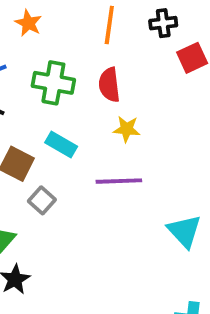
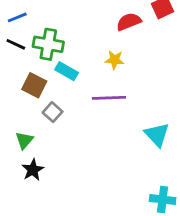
green cross: (53, 83) -> (48, 44), moved
red semicircle: (109, 85) -> (129, 22), moved, turned 75

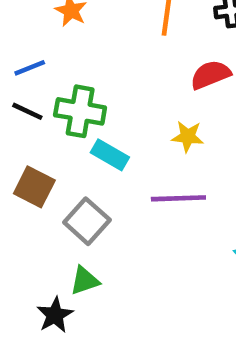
brown square: (34, 85) -> (34, 187), moved
gray square: (53, 112) -> (87, 221), size x1.4
green triangle: (24, 140) -> (85, 281), moved, turned 30

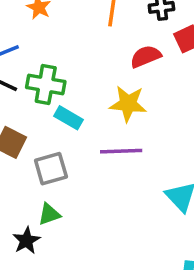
yellow star: (188, 137) -> (128, 104), size x1.5
gray square: (87, 221) -> (51, 169), turned 32

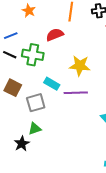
red semicircle: (146, 56) -> (55, 35), moved
cyan rectangle: (69, 118) -> (52, 84), moved

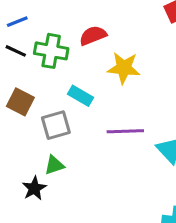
red semicircle: (55, 35) -> (93, 36), moved
purple line: (76, 93) -> (125, 131), moved

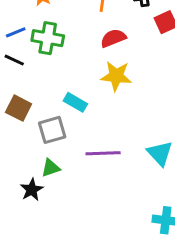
red semicircle: (93, 36) -> (113, 38), moved
green cross: (51, 51) -> (48, 38), moved
purple line: (125, 131) -> (103, 153), moved

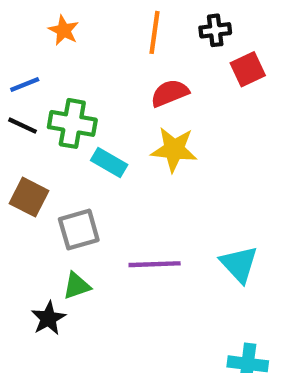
green cross: (48, 38) -> (72, 123), moved
cyan rectangle: (75, 102) -> (109, 162), moved

